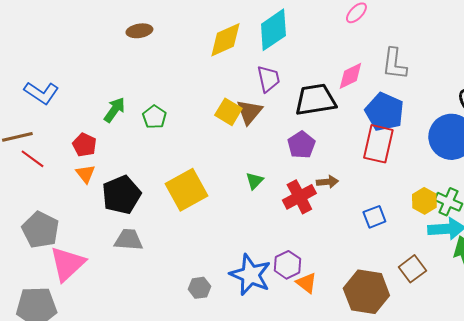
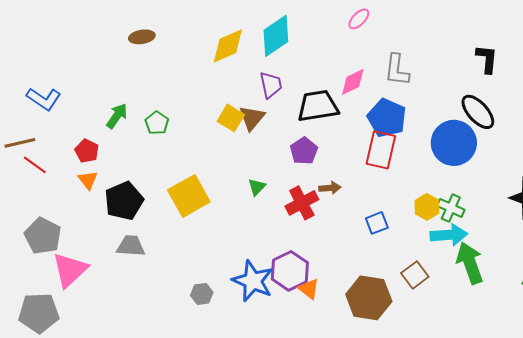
purple hexagon: (287, 265) -> (290, 271), size x1.4

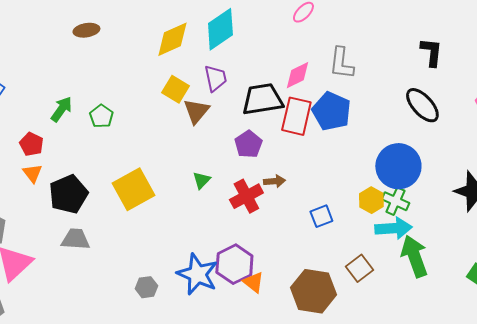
yellow square: (231, 118) -> (175, 89), moved
blue circle: (454, 143) -> (398, 166), moved
red rectangle: (381, 150) -> (296, 116), moved

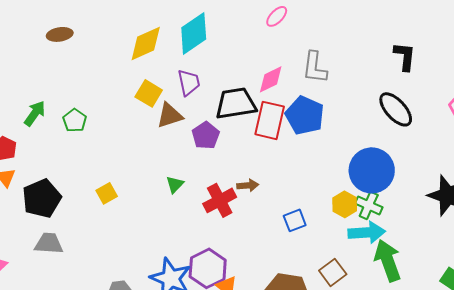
brown triangle: (196, 111) -> (170, 115), turned 32
purple pentagon: (248, 144) -> (206, 135), moved
yellow square: (133, 189) -> (107, 193), size x0.5

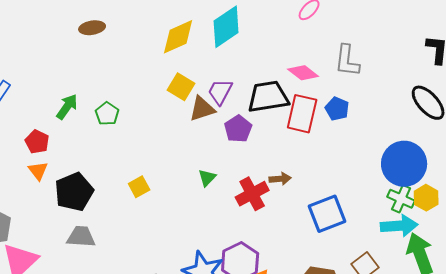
pink diamond: (271, 79) -> (303, 73), turned 64
purple trapezoid: (189, 82) -> (220, 92), moved, turned -140
blue pentagon: (305, 115) -> (337, 109), size x0.6
yellow hexagon: (345, 204) -> (426, 198), moved
blue square: (295, 220) -> (327, 214), size x1.6

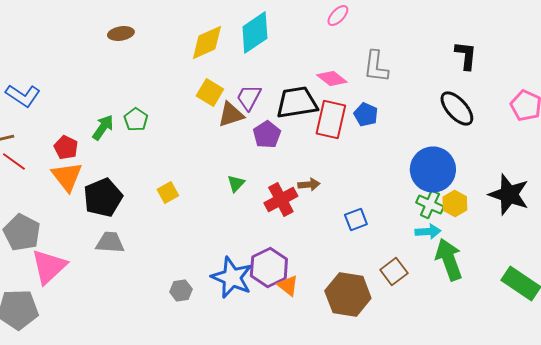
green arrow: (67, 107) -> (103, 128), moved
orange triangle: (38, 171) -> (67, 176), size x1.6
blue square: (327, 214) -> (356, 220), size x0.6
cyan arrow: (399, 226) -> (428, 232), size x0.7

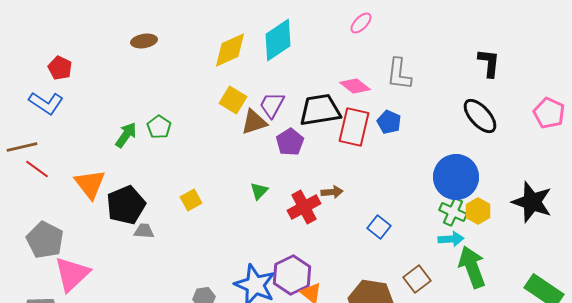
red pentagon: (66, 148) -> (60, 68), moved
blue square: (356, 220) -> (379, 227), turned -30
gray trapezoid: (110, 242) -> (144, 231), moved, size x0.7

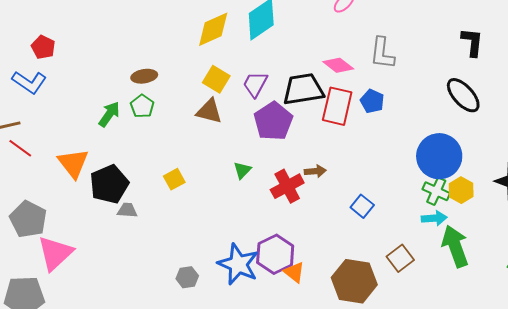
brown ellipse: (144, 41) -> (144, 76), moved
brown triangle: (254, 122) -> (209, 111), moved, turned 32
purple pentagon: (290, 142) -> (273, 121), size x1.4

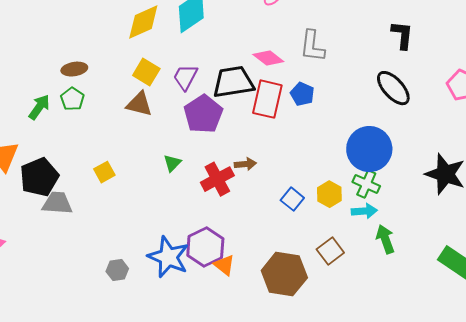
yellow hexagon: (461, 190) -> (329, 194), moved
gray trapezoid: (127, 210) -> (57, 203), size x1.5
green arrow: (455, 246) -> (385, 239), size x0.7

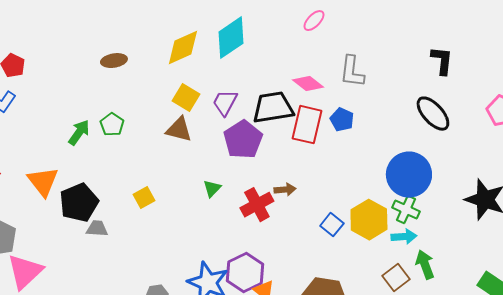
brown ellipse: (74, 69) -> (114, 61), moved
yellow hexagon: (329, 194) -> (369, 220), size x1.5
gray trapezoid: (57, 203) -> (97, 229), size x0.7
brown square: (330, 251) -> (396, 278), moved

